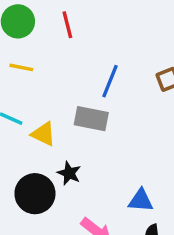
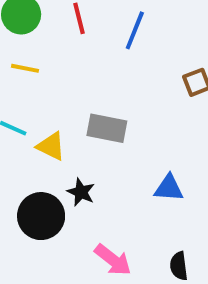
blue line: (110, 81) -> (135, 30), moved
blue triangle: (141, 200) -> (169, 188), moved

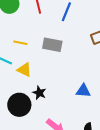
yellow line: (25, 68) -> (20, 43), moved
gray rectangle: (107, 128) -> (52, 45), moved

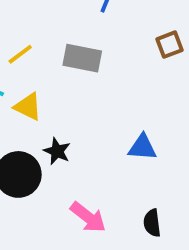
yellow line: (20, 43) -> (20, 54), turned -48

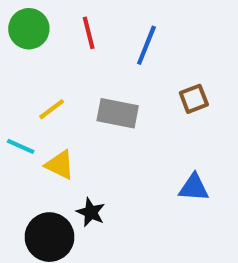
brown square: (170, 45) -> (194, 99), moved
blue triangle: (142, 147) -> (194, 188), moved

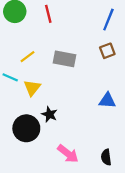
blue line: (146, 45) -> (108, 20), moved
yellow triangle: (60, 165) -> (32, 88), turned 42

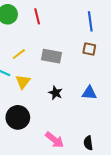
blue line: (108, 20) -> (90, 21), turned -30
brown square: (107, 51) -> (89, 49), turned 32
black star: (49, 114) -> (56, 93), moved

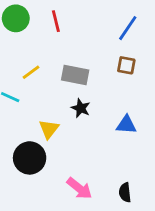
blue line: (90, 21) -> (128, 28), turned 42
yellow triangle: (23, 82) -> (49, 129), moved
black star: (56, 93) -> (81, 108), moved

